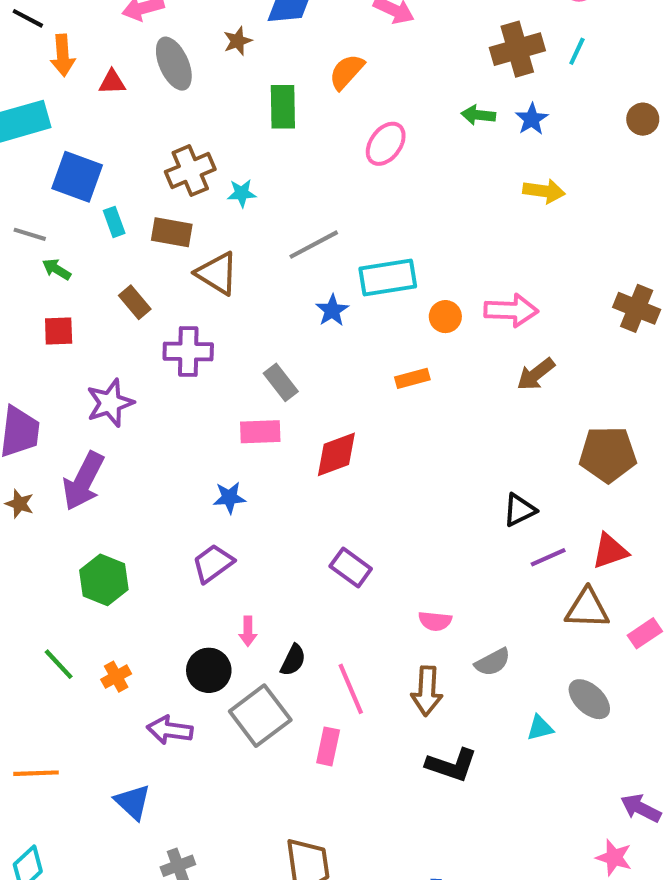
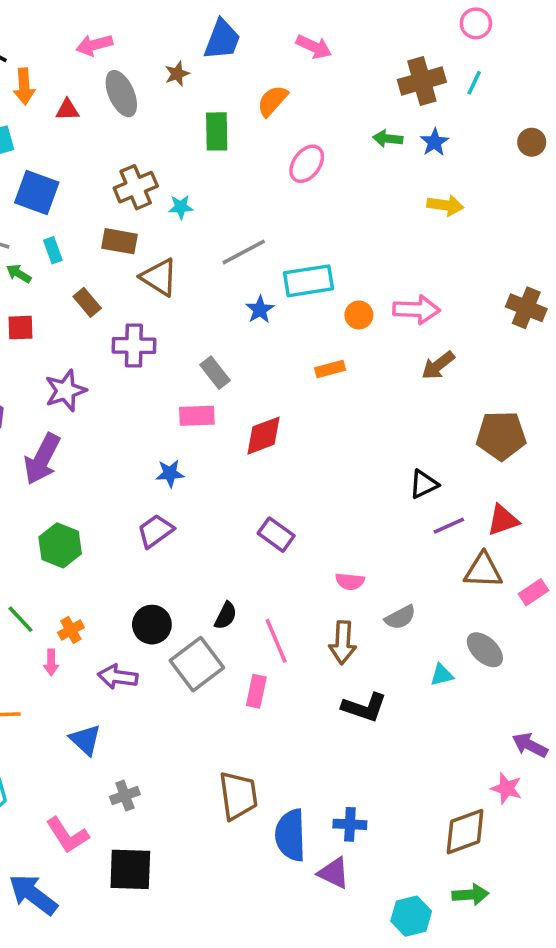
cyan rectangle: (114, 222) -> (53, 250), moved
pink arrow: (248, 631) -> (51, 662), moved

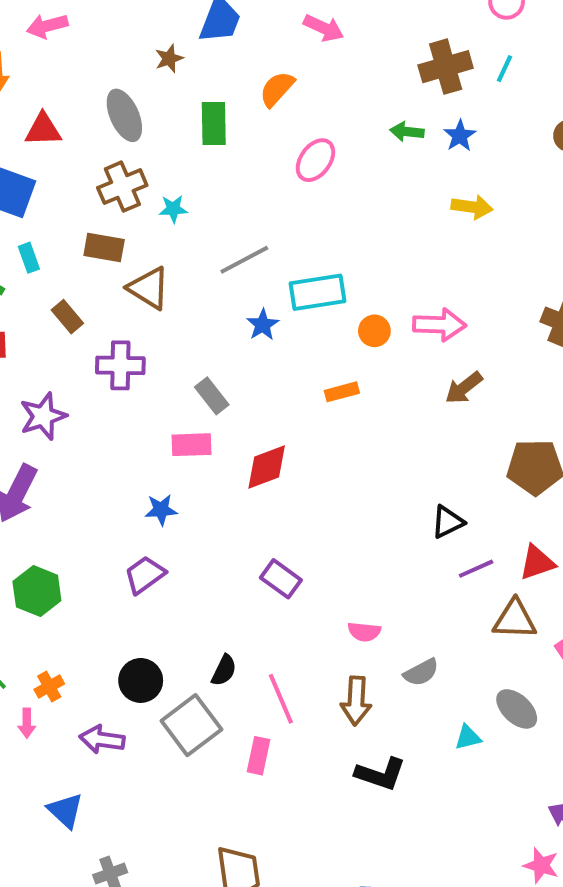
pink arrow: (94, 45) -> (47, 26), moved
gray ellipse: (121, 94) -> (124, 115), moved
red triangle: (67, 110) -> (43, 130), moved, size x1.4

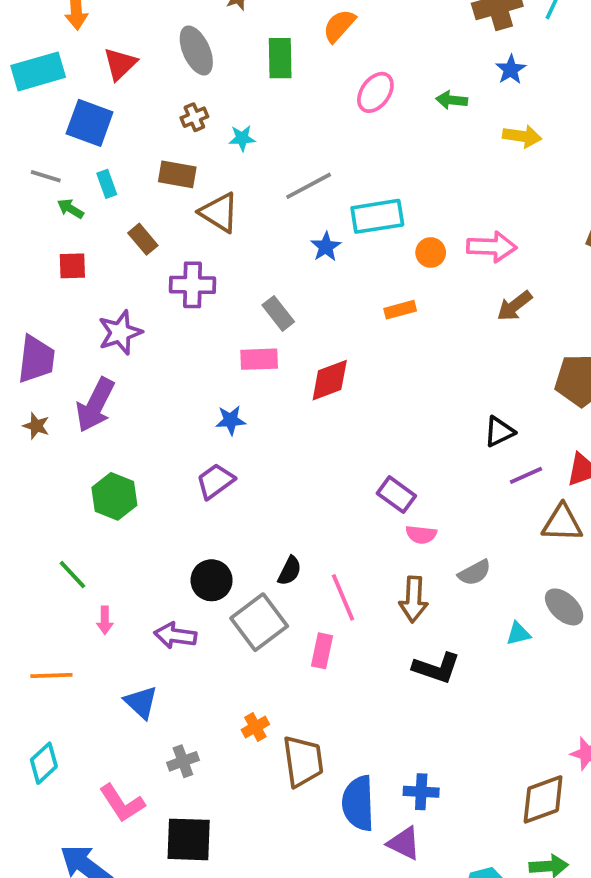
red triangle: (43, 130) -> (120, 64), turned -42
green arrow: (407, 132) -> (452, 100), moved
brown cross: (122, 187) -> (194, 117), size x0.6
purple rectangle: (281, 579) -> (396, 495), moved
orange cross: (49, 687) -> (255, 727), moved

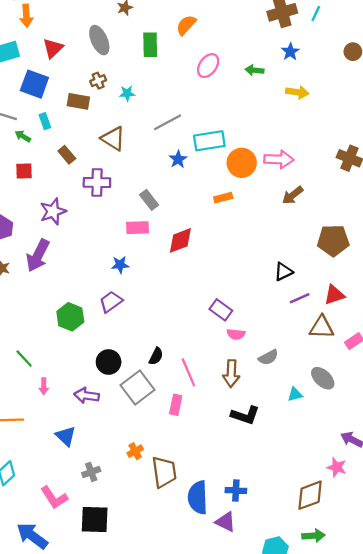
brown rectangle: (177, 174) -> (78, 101), moved
orange circle: (431, 252) -> (242, 163), size x1.6
green hexagon: (114, 496) -> (70, 317), moved

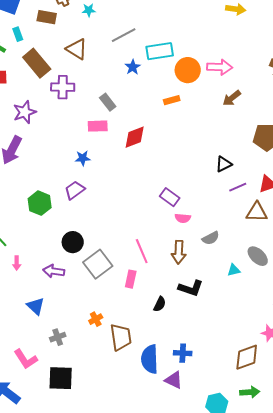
brown rectangle: (67, 155) -> (37, 63), size x1.8
black semicircle: (156, 356) -> (160, 304), moved

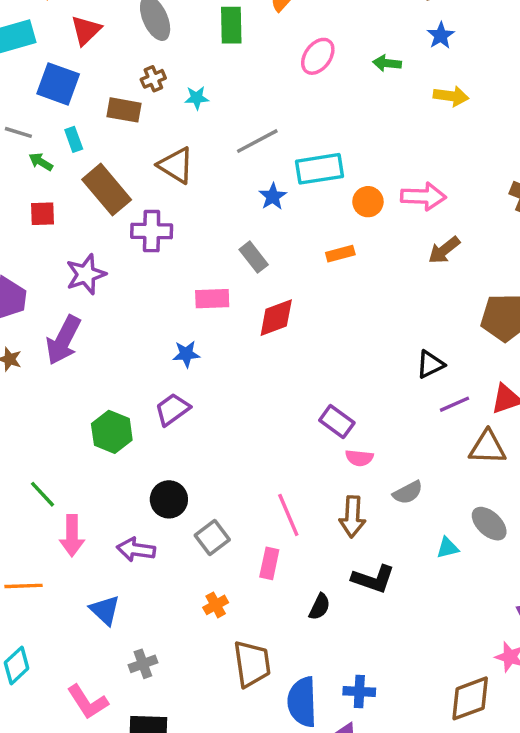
orange circle: (188, 70) -> (368, 202), size x0.7
gray rectangle: (108, 102) -> (254, 257), moved
pink arrow: (17, 263) -> (72, 536), size x1.6
gray square: (98, 264) -> (212, 537), size x0.7
orange cross: (96, 319) -> (216, 605), moved

